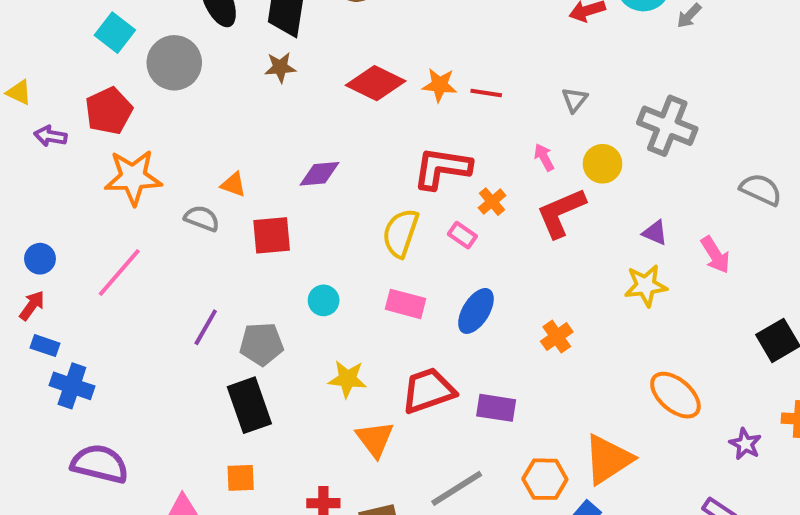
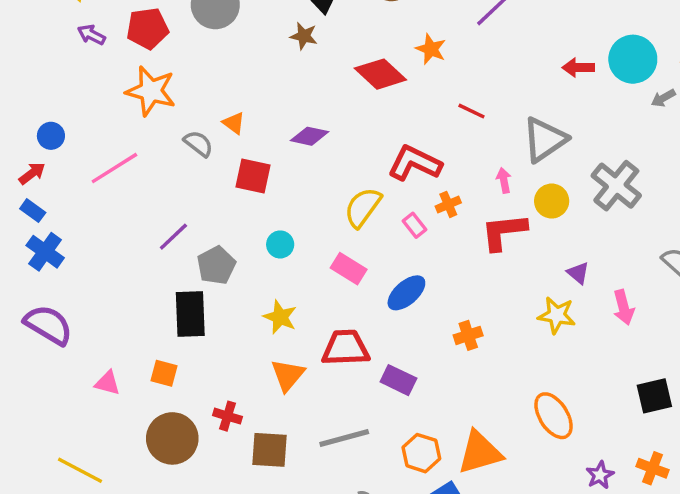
orange star: (439, 85) -> (431, 49), moved
gray triangle: (575, 100) -> (545, 140), size x2.0
gray pentagon: (261, 344) -> (216, 265), turned 30

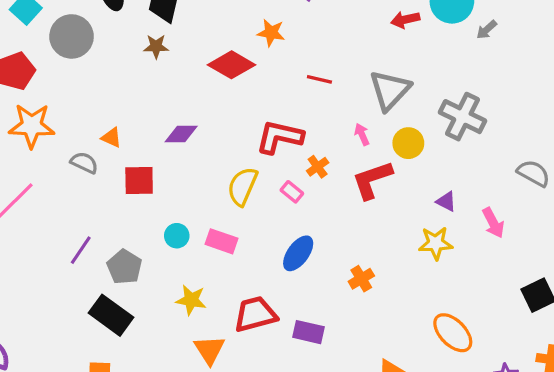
pink rectangle: (349, 269) -> (221, 241), moved
black rectangle: (190, 314) -> (111, 315), turned -39

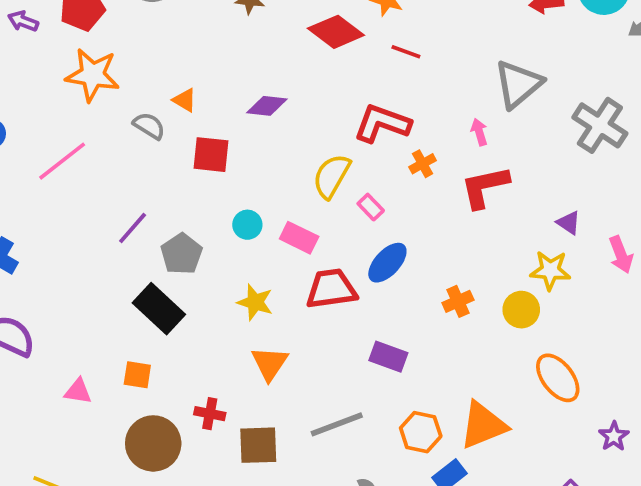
red line: (319, 79) -> (406, 52), moved
yellow circle: (408, 143) -> (521, 310), moved
pink rectangle: (292, 192) -> (371, 207), moved
red trapezoid: (255, 314) -> (331, 289), moved

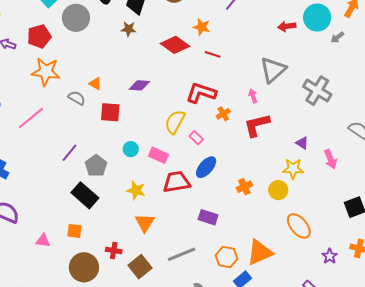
brown square: (258, 445) -> (140, 267), turned -35

